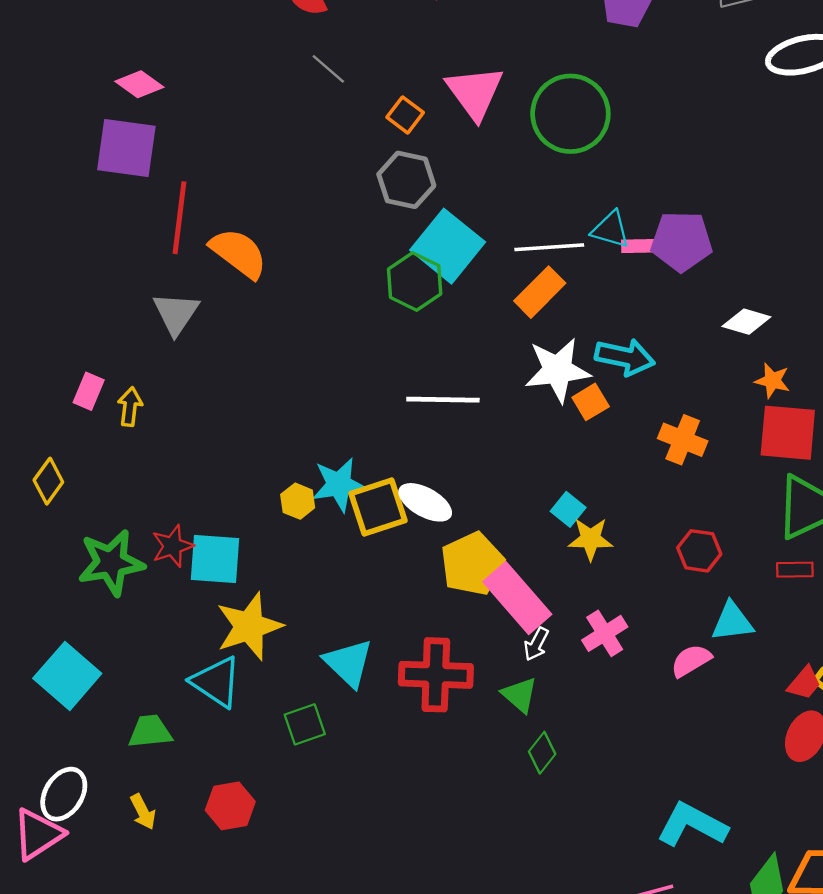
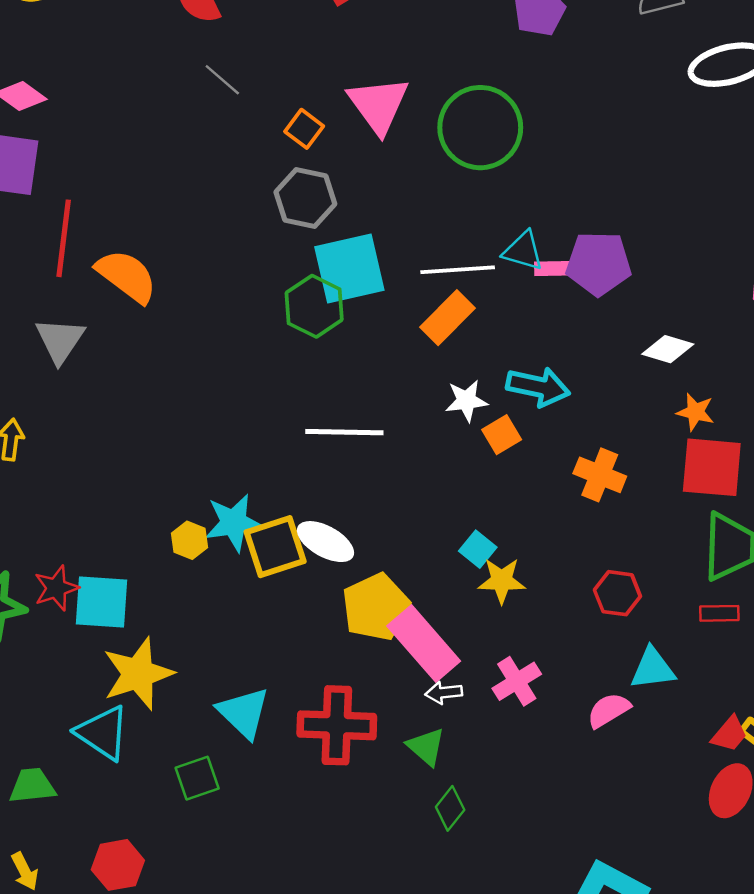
cyan square: (448, 246) -> (349, 268), turned 38
white star: (557, 370) -> (466, 401), size x0.6
white arrow: (536, 644) -> (444, 693), turned 56

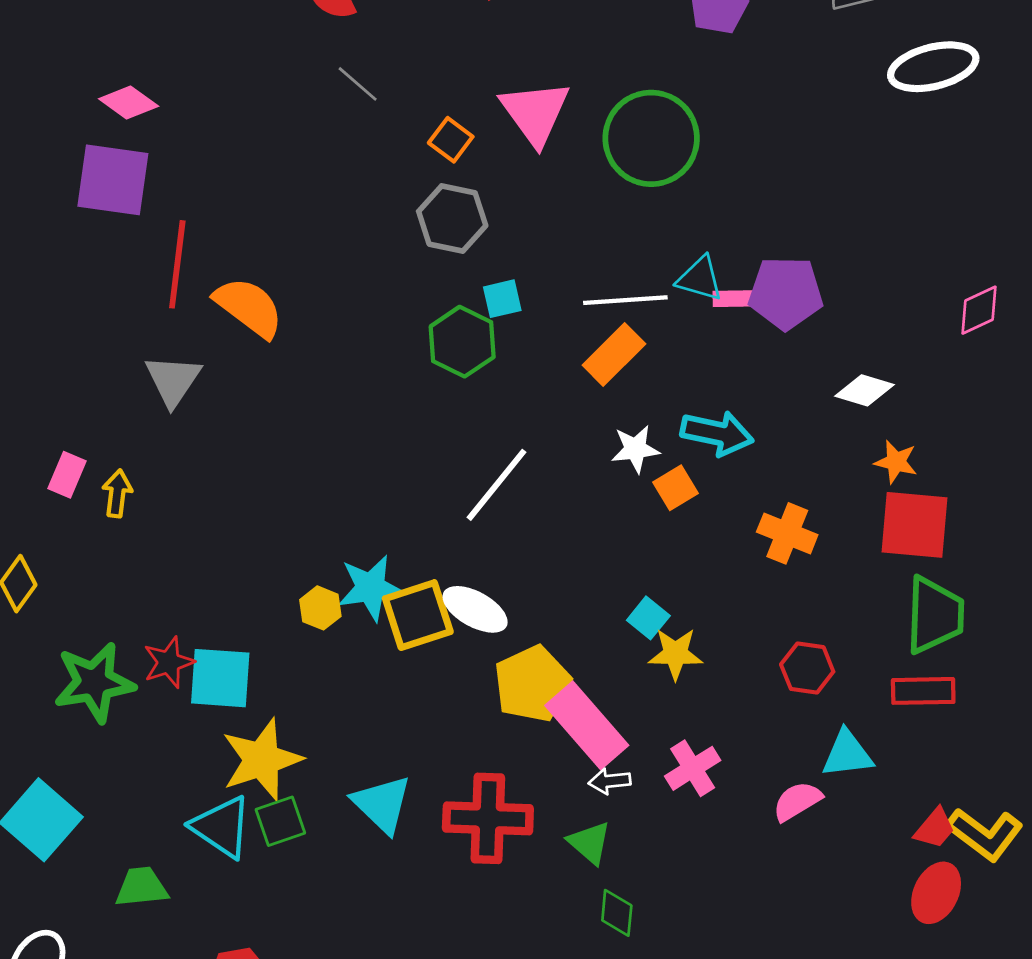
cyan square: (349, 268) -> (502, 299), size x0.5
white line: (344, 432) -> (497, 485), turned -52
red rectangle: (719, 613) -> (923, 691), size x1.4
green square: (197, 778) -> (280, 821), moved
green diamond: (450, 808) -> (617, 913), turned -33

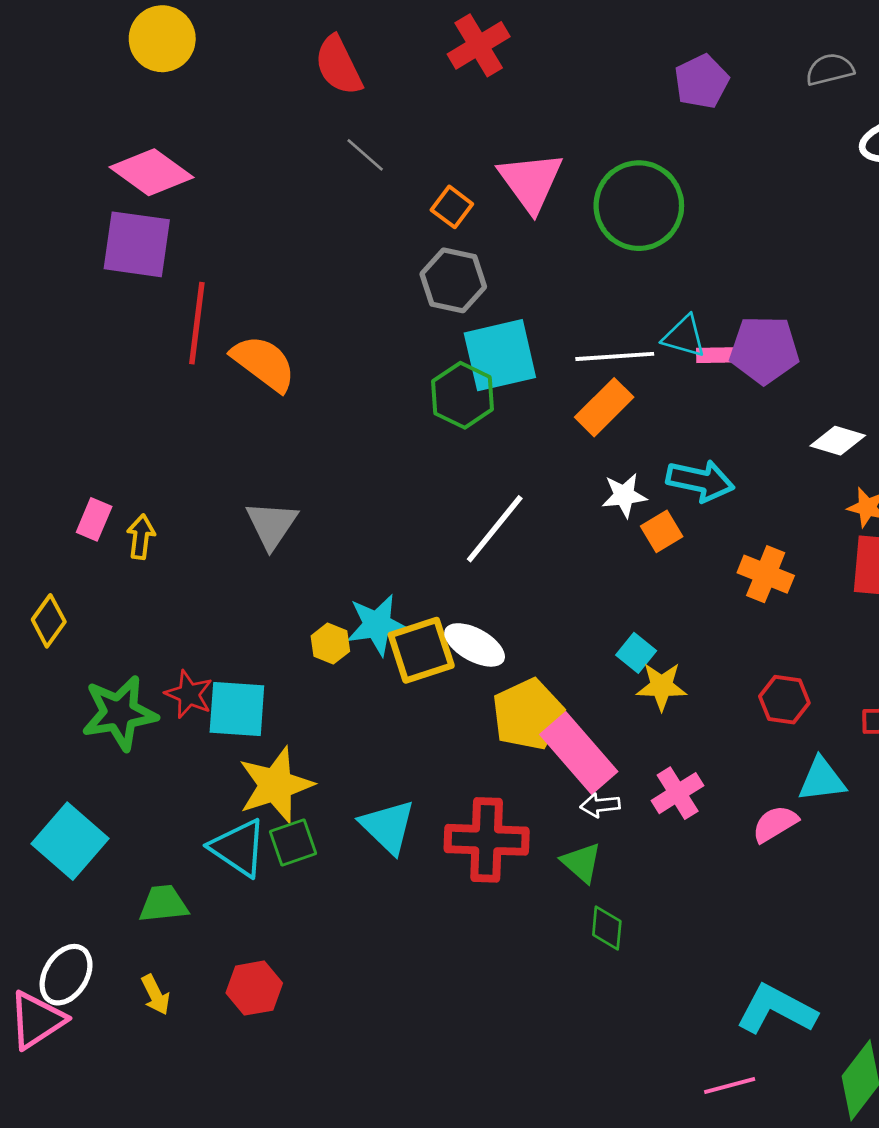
pink diamond: (129, 103) -> (151, 172), size x1.5
cyan square: (502, 299) -> (500, 355), size x2.0
gray triangle: (173, 380) -> (272, 525), moved
red star: (169, 662) -> (189, 694), turned -30

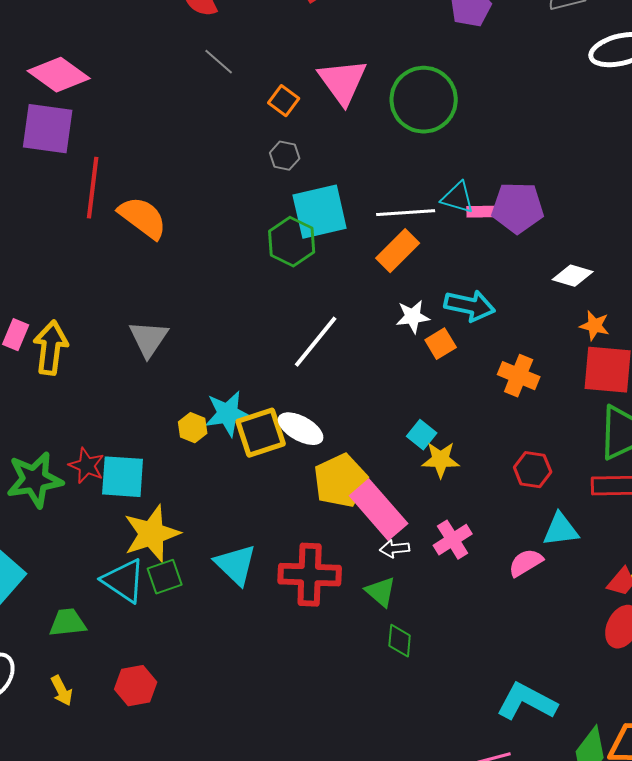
gray hexagon: (453, 280) -> (285, 156), size x0.6
yellow arrow: (141, 537) -> (51, 348), size x1.6

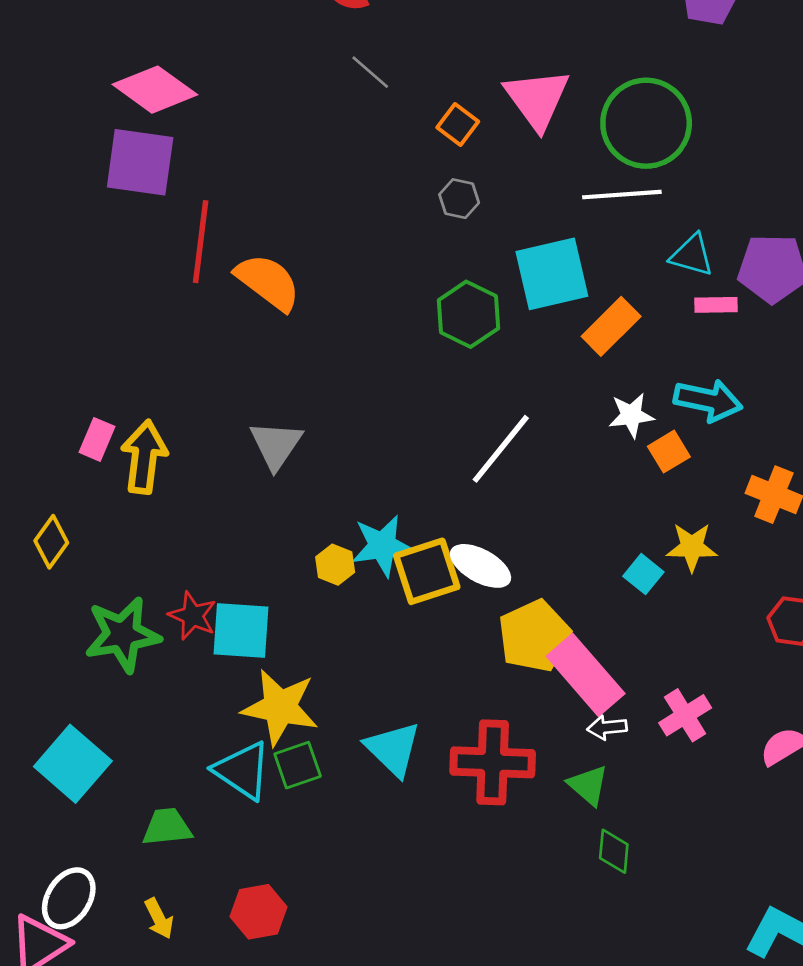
cyan square: (320, 212) -> (552, 274), moved
pink rectangle: (483, 212) -> (716, 305), moved
white line: (406, 213) -> (622, 195), moved
yellow star: (441, 460) -> (692, 547), moved
yellow star: (152, 534) -> (280, 707), turned 30

